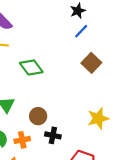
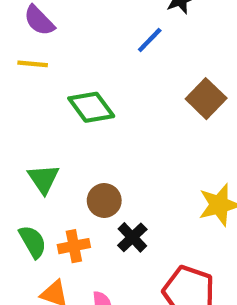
blue line: (81, 31) -> (150, 40), moved
black cross: (53, 135) -> (132, 237), turned 35

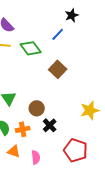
brown square: (206, 99) -> (58, 69), moved
green diamond: (91, 107) -> (31, 48), moved

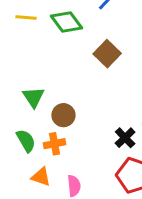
brown circle: (37, 108) -> (63, 115), moved
black cross: (50, 125) -> (125, 138), moved

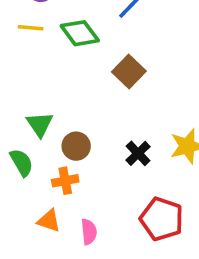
black cross: (125, 138) -> (138, 153), moved
green semicircle: (26, 141) -> (22, 162), moved

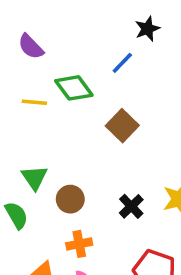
yellow line: (31, 28) -> (34, 102), moved
orange cross: (65, 181) -> (79, 244), moved

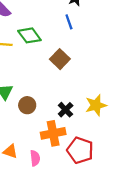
blue line: (122, 63) -> (69, 22), moved, turned -63
orange cross: (79, 244) -> (53, 133), moved, size x1.5

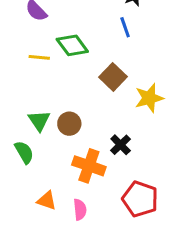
brown circle: (27, 105) -> (69, 124), moved
yellow star: (96, 105) -> (149, 98), moved
orange cross: (53, 133) -> (89, 166), moved, turned 30

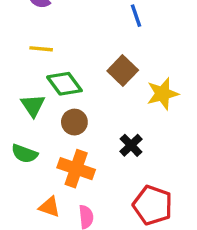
green diamond: (72, 45) -> (64, 84), moved
green triangle: (39, 121) -> (33, 105), moved
green semicircle: (24, 152) -> (25, 154), turned 140
orange cross: (89, 166) -> (76, 169), moved

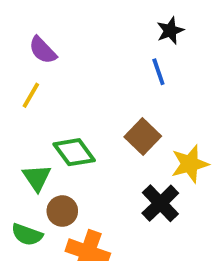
yellow line: (41, 49) -> (31, 95), moved, turned -65
brown circle: (74, 122) -> (62, 211), moved
black cross: (131, 145) -> (160, 203), moved, size x1.4

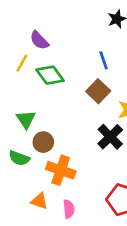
purple semicircle: (43, 50) -> (39, 40), moved
blue line: (158, 72) -> (104, 60), moved
green diamond: (74, 152) -> (50, 75), moved

